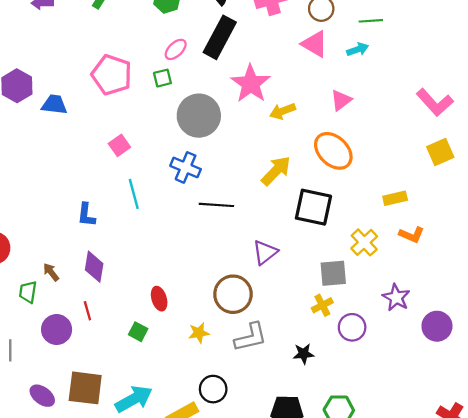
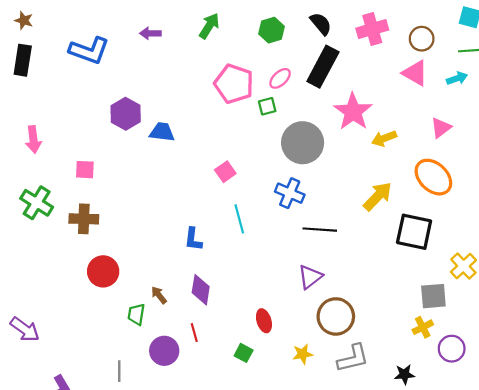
pink pentagon: (112, 75) -> (234, 84), moved
purple triangle: (265, 252) -> (310, 277), moved

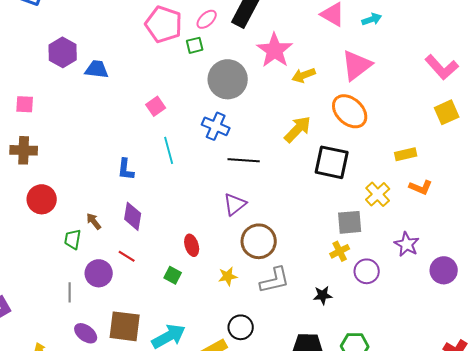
pink triangle: (441, 128) -> (357, 65), size x1.6
red line: (194, 333) -> (127, 256), turned -42
gray line: (119, 371) -> (70, 292), moved

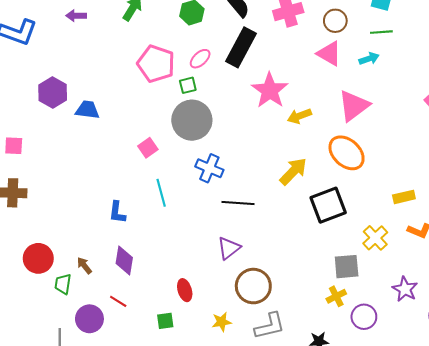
gray circle: (228, 79) -> (192, 120), moved
black square: (332, 162) -> (328, 205), turned -33
red circle: (42, 199) -> (38, 258), moved
green square: (173, 275) -> (165, 321), turned -36

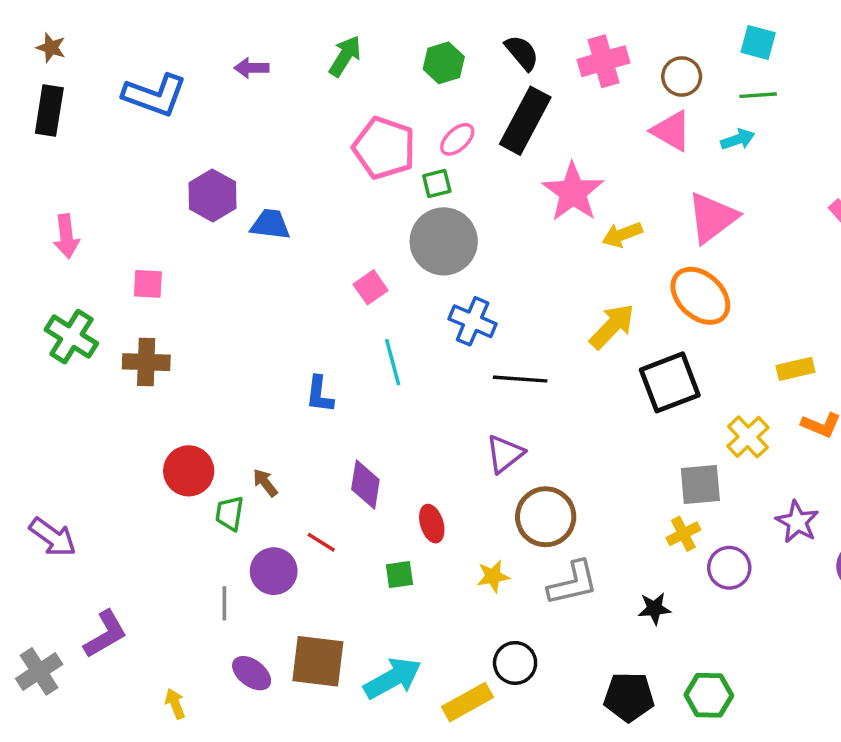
purple diamond: (124, 260) -> (365, 484), moved

